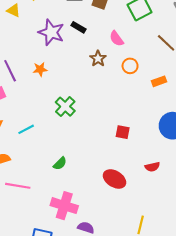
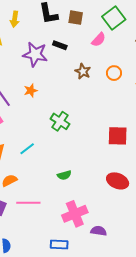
pink semicircle: (117, 39) -> (99, 40), moved, turned -91
red square: (123, 132) -> (118, 136), size x1.5
green semicircle: (60, 163) -> (64, 175), turned 40
pink cross: (64, 206) -> (75, 214), turned -30

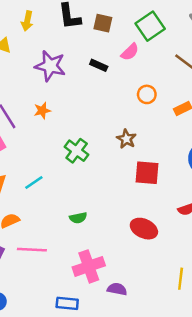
black rectangle: (60, 45) -> (99, 65), moved
brown star: (83, 71) -> (126, 139), moved

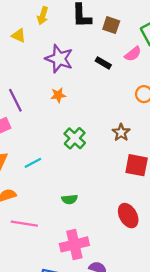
orange star: (42, 111) -> (58, 95), moved
red ellipse: (144, 229) -> (128, 216), turned 30

